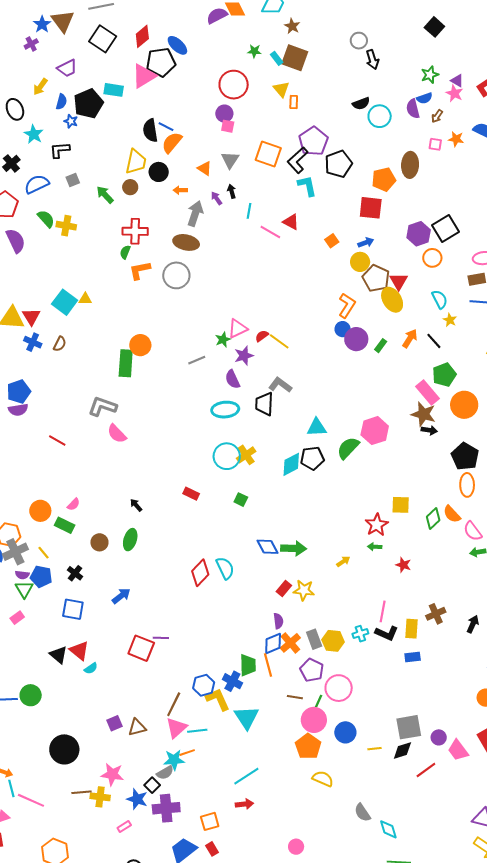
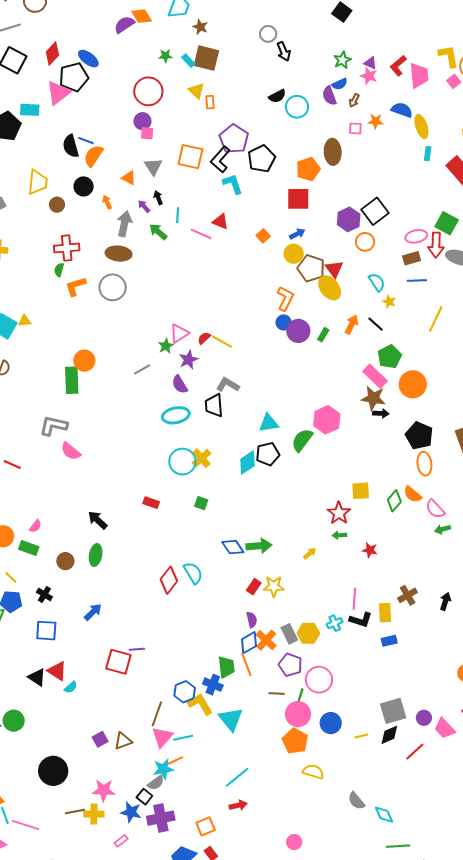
yellow trapezoid: (136, 162) -> (38, 182), moved
orange arrow: (180, 190) -> (107, 202), turned 72
green arrow: (105, 195) -> (158, 232), moved
black arrow: (136, 505) -> (98, 520), size x1.5

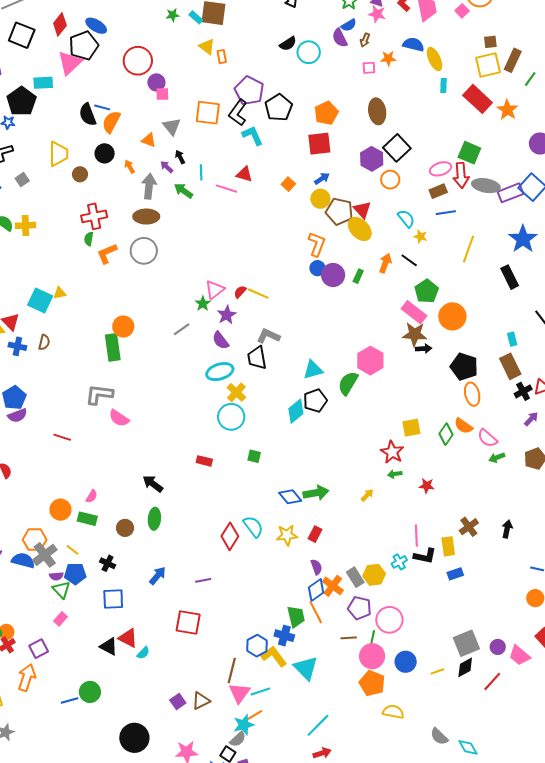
red circle: (148, 91) -> (138, 61), moved
brown ellipse: (333, 152) -> (377, 111), moved
yellow cross: (202, 458) -> (236, 392), moved
yellow star: (274, 586) -> (287, 535), moved
purple line: (137, 649) -> (203, 580), moved

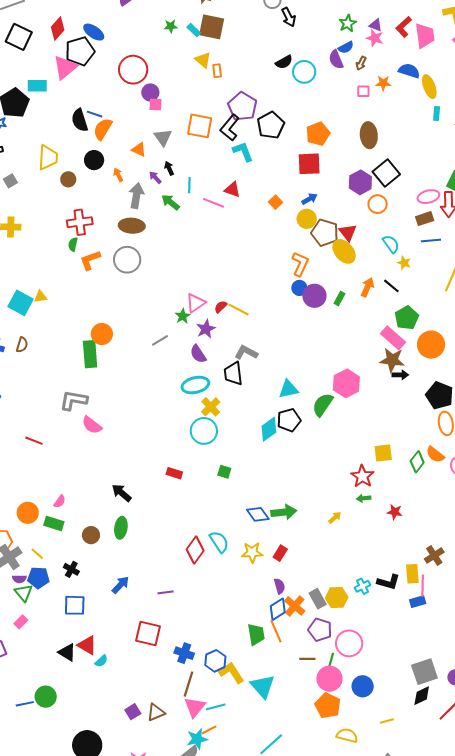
pink line: (416, 536) -> (423, 586), moved
blue cross: (284, 636) -> (184, 653), moved
yellow line: (437, 671) -> (387, 721), moved

